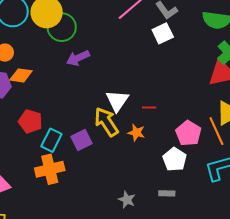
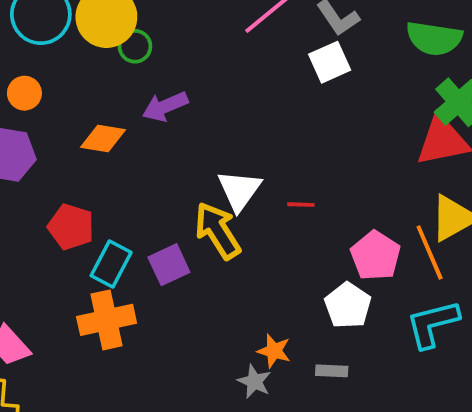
green circle: (62, 27) -> (135, 46), size x0.6
orange diamond: (21, 75) -> (103, 138), moved
orange star: (136, 133) -> (274, 351), moved

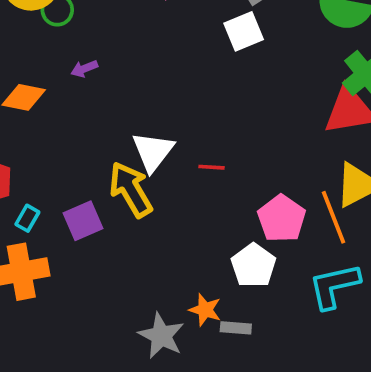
purple arrow: (165, 106) -> (84, 69), size x0.6
cyan rectangle: (111, 264) -> (27, 218), size x0.6
orange star: (274, 351) -> (205, 310), moved
gray star: (254, 381) -> (161, 336), size x1.4

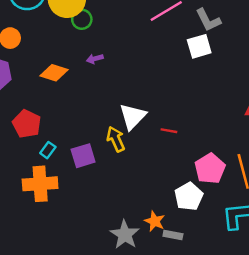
yellow arrow: (131, 190) -> (116, 139), size x0.7

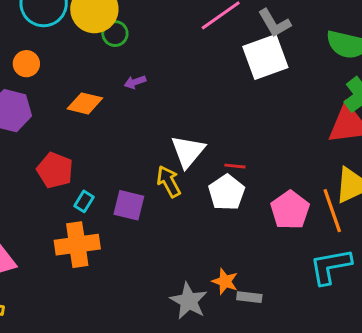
white square: (199, 46) -> (265, 57), size x1.4
purple square: (83, 156) -> (129, 205), turned 35
white pentagon: (189, 196) -> (227, 193), moved

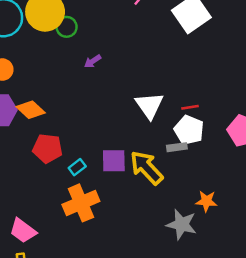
orange diamond: (85, 103) -> (31, 110), moved, turned 44
yellow arrow: (169, 182) -> (146, 168), moved, size x1.4
cyan rectangle: (84, 201) -> (77, 167), turned 35
gray rectangle: (249, 297) -> (177, 147), moved

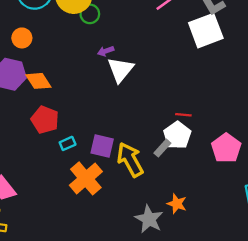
white triangle: (149, 105) -> (121, 70), moved
gray rectangle: (177, 147) -> (162, 148), turned -54
orange cross: (81, 203) -> (86, 178), moved, turned -32

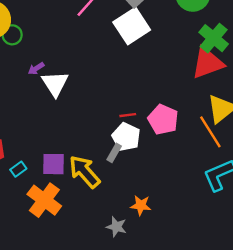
pink pentagon: (226, 148) -> (163, 120), moved
gray star: (149, 219) -> (116, 227), size x0.7

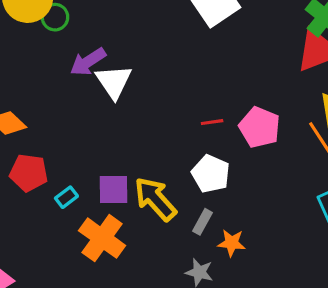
purple arrow: (36, 68) -> (88, 62), size x1.6
white pentagon: (126, 137) -> (211, 174), moved
gray rectangle: (114, 153) -> (202, 222), moved

